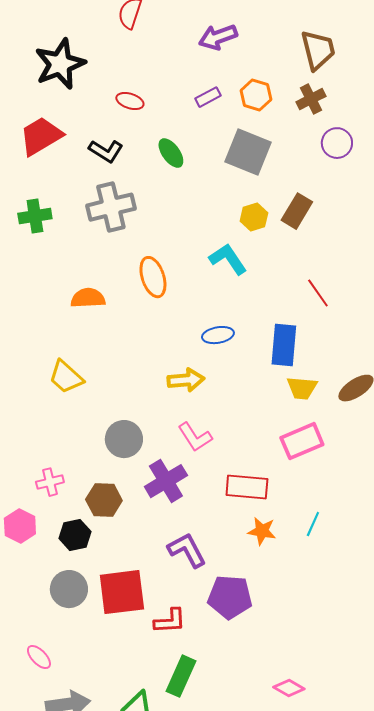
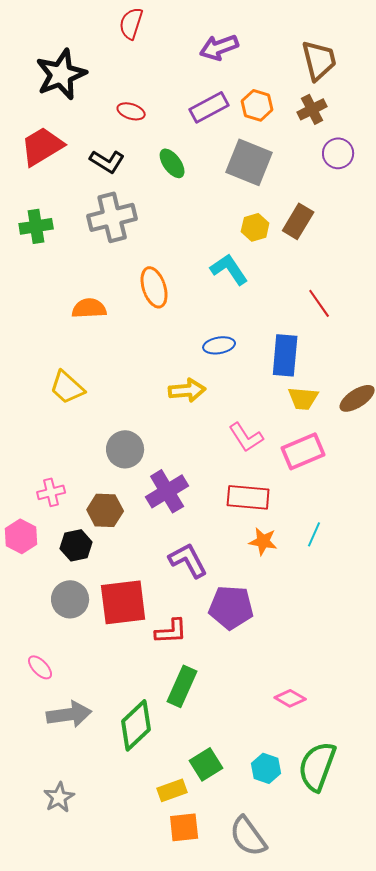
purple rectangle: (208, 97) -> (209, 107), size x1.5
pink L-shape: (195, 437) -> (246, 437), moved

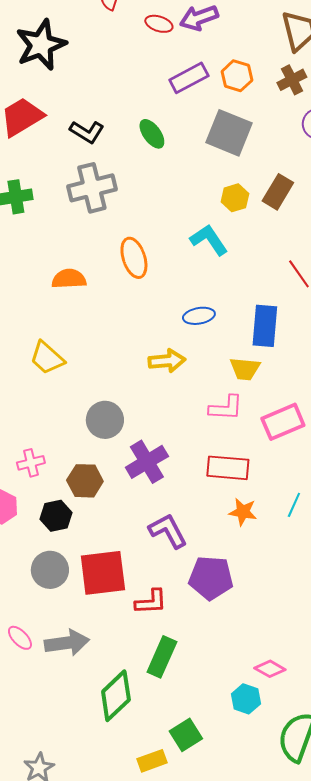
red ellipse: (131, 111) -> (159, 24), moved
yellow trapezoid: (303, 398) -> (245, 369), moved
pink L-shape: (246, 437) -> (226, 408), turned -54
gray arrow: (69, 714) -> (67, 643), moved
cyan hexagon: (266, 768) -> (246, 699), moved

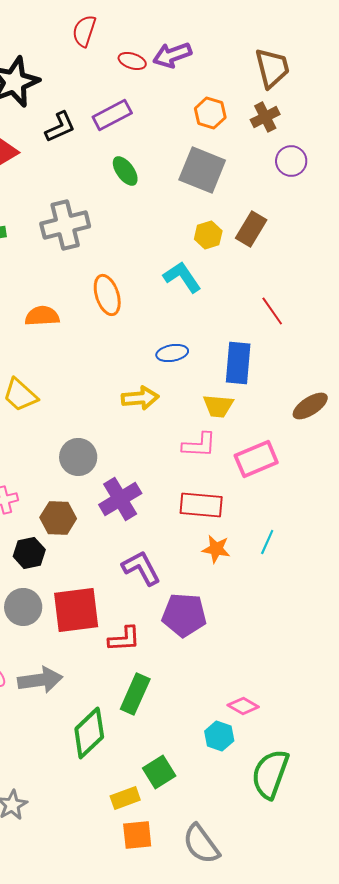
purple rectangle: (189, 78) -> (112, 115), moved
black L-shape: (87, 132) -> (60, 127), moved, turned -56

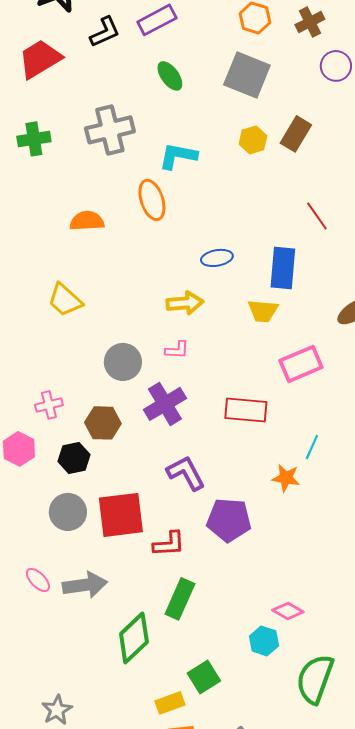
cyan L-shape: (182, 277) -> (178, 156), moved, turned -45
pink L-shape: (199, 445) -> (177, 350), moved, size x0.7
orange star: (216, 549) -> (286, 478), moved

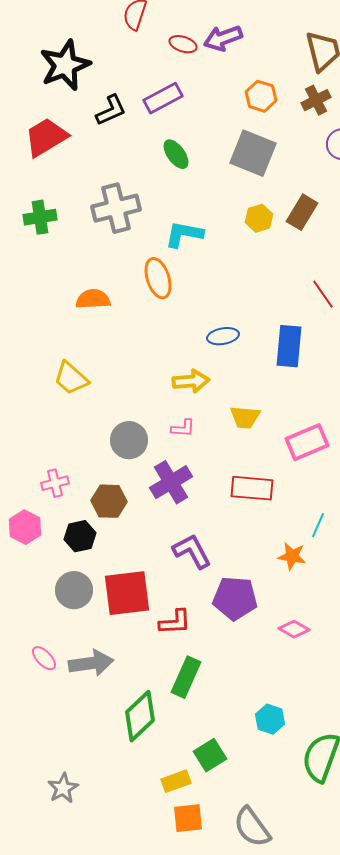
yellow trapezoid: (263, 311) -> (245, 417), moved
pink diamond: (288, 611) -> (294, 629), moved

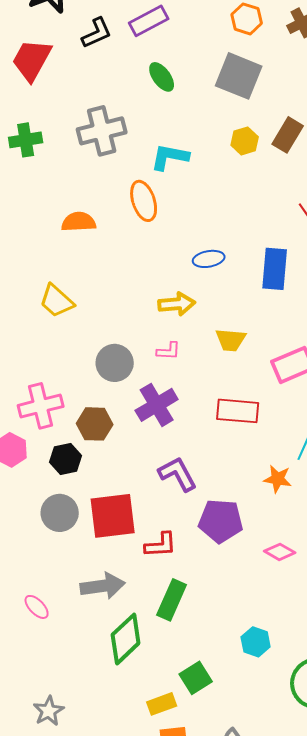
red trapezoid: (46, 137) -> (32, 60), turned -30
pink cross: (55, 483) -> (41, 406), size x1.6
pink ellipse: (44, 658) -> (37, 607), moved
gray arrow: (91, 663) -> (103, 586), moved

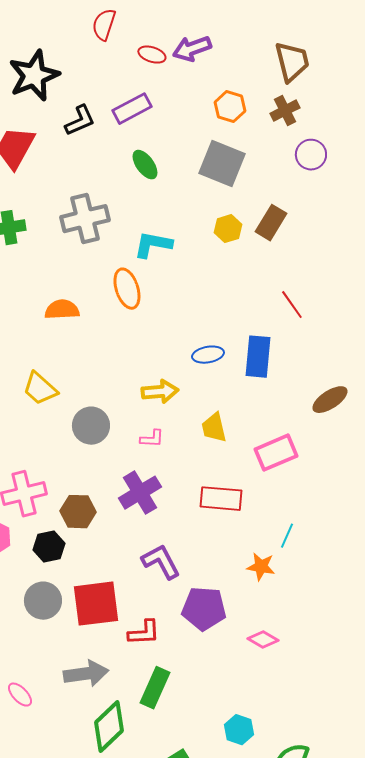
blue ellipse: (209, 259) -> (208, 355), moved
yellow trapezoid: (231, 340) -> (214, 428), turned 72
gray circle: (115, 363) -> (91, 426), moved

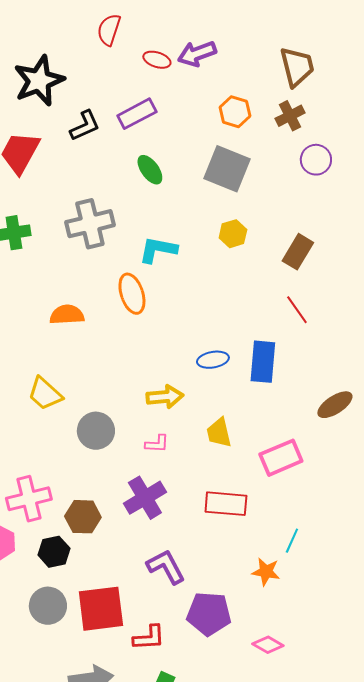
brown rectangle: (271, 223) -> (298, 252), moved

